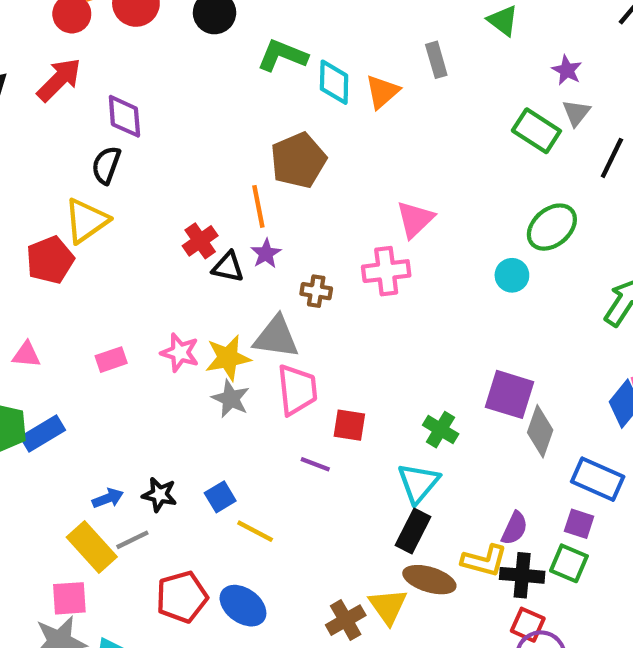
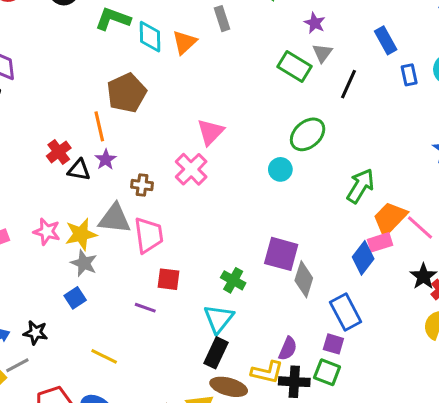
pink cross: (386, 271) -> (191, 169), turned -36
pink trapezoid: (297, 390) -> (149, 235), moved
blue rectangle: (598, 479) -> (346, 312), turned 40
blue square: (220, 497) -> (75, 298), moved

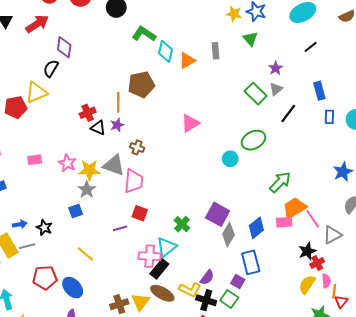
pink cross: (191, 169) -> (150, 256), moved, turned 35
blue diamond: (363, 258) -> (256, 228), moved
purple line: (145, 308) -> (120, 228), turned -48

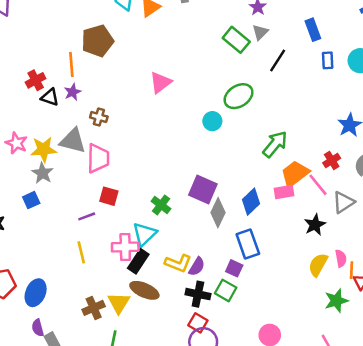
yellow line: (85, 254) -> (81, 252), moved, turned 42
red cross: (317, 263) -> (332, 160), moved
blue ellipse: (73, 288) -> (36, 293), turned 70
yellow L-shape: (190, 290) -> (178, 263), moved

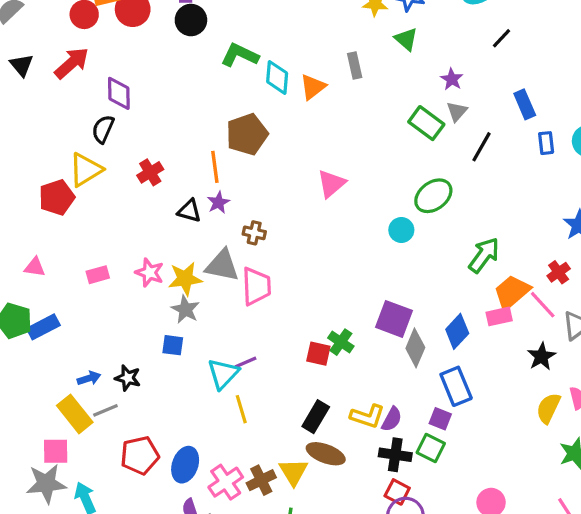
red cross: (36, 80) -> (150, 172), moved
red square: (109, 196) -> (318, 354), moved
blue square: (31, 200) -> (173, 345), turned 35
cyan triangle: (145, 234) -> (223, 374), moved
pink cross: (125, 247) -> (226, 482), moved, turned -30

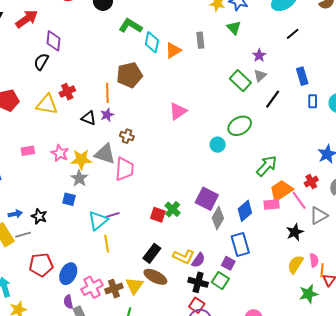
yellow triangle: (86, 170) -> (47, 105), moved, turned 35

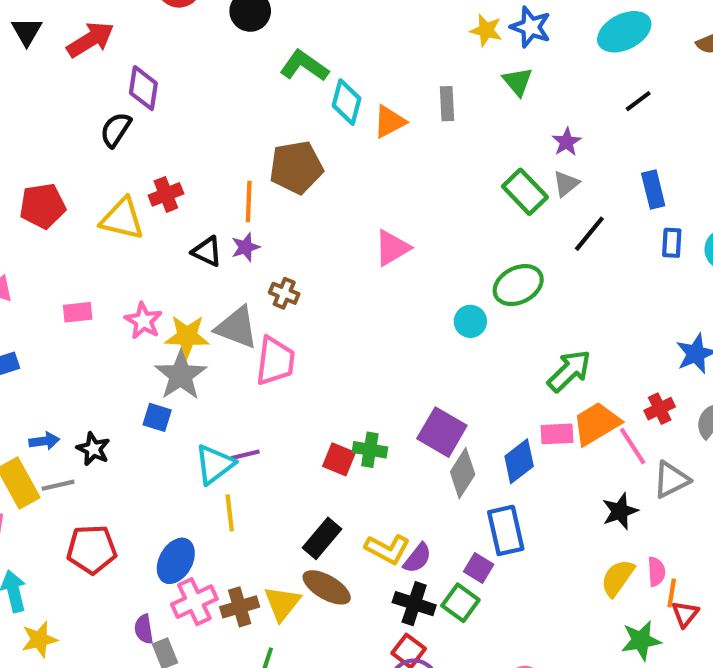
gray star: (79, 178) -> (181, 375), size x1.4
pink rectangle: (272, 205) -> (557, 434), moved
green cross: (173, 209) -> (370, 450), turned -35
blue ellipse: (68, 274) -> (176, 561), moved

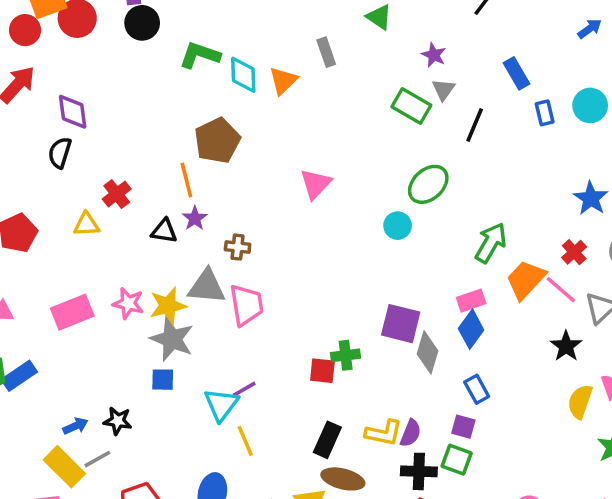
yellow triangle: (122, 219) -> (86, 225), size x0.7
pink rectangle: (78, 312) -> (72, 312), size x1.6
pink rectangle: (557, 434) -> (471, 301), moved
blue rectangle: (506, 530) -> (477, 389), size x0.7

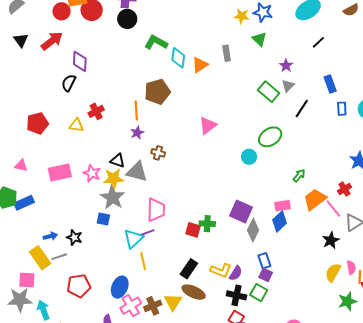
black triangle: (164, 231) -> (118, 161), moved
green arrow: (491, 243) -> (299, 176), size x0.6
pink trapezoid: (246, 305) -> (156, 210), moved
blue rectangle: (477, 389) -> (264, 261), moved

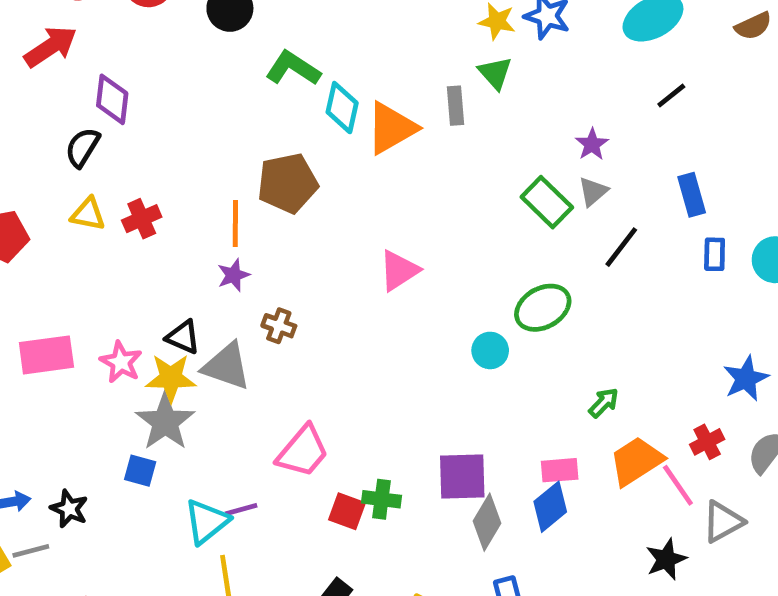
green triangle: (259, 39) -> (495, 73), moved
orange triangle: (200, 65) -> (391, 128), size x1.4
yellow triangle: (76, 125) -> (88, 214), moved
pink trapezoid: (156, 210) -> (303, 451), moved, turned 35
purple square: (241, 211) -> (462, 477), turned -30

